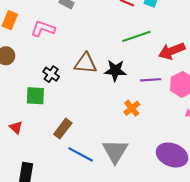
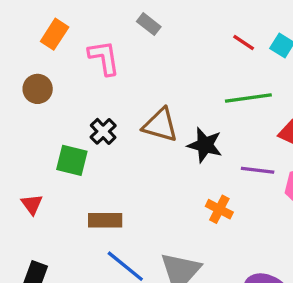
pink L-shape: (43, 29) -> (104, 58), turned 50
orange cross: (132, 108) -> (219, 209), turned -35
brown rectangle: (63, 129) -> (105, 220), turned 42

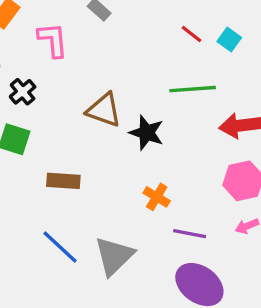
black cross: (103, 131) -> (23, 92), moved
purple line: (258, 170) -> (190, 234), moved
brown rectangle: (105, 220) -> (63, 181), moved

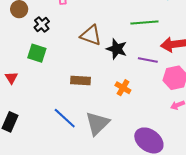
brown rectangle: (63, 181) -> (80, 81), moved
purple line: (190, 234) -> (148, 60), moved

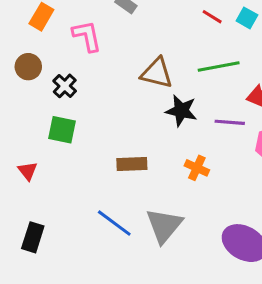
brown triangle: (91, 35) -> (157, 73), moved

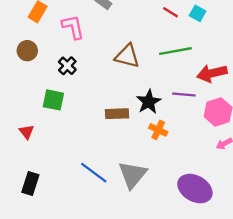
black cross: (65, 86) -> (67, 66), moved
black star: (181, 111) -> (149, 102), moved, turned 30
brown rectangle: (132, 164) -> (117, 114), moved

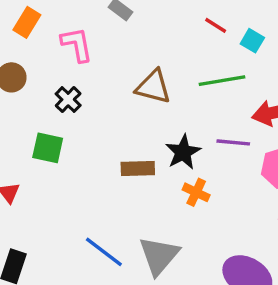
cyan square: (198, 13) -> (252, 41), moved

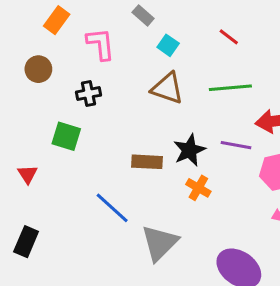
cyan square: (252, 41) -> (168, 45), moved
black cross: (68, 100) -> (88, 94), turned 30
blue line: (104, 252) -> (112, 208), moved

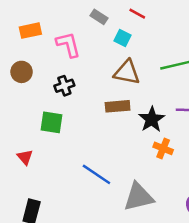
orange rectangle: (57, 20) -> (30, 31), turned 50
red line: (229, 37) -> (137, 14), moved
brown rectangle: (147, 162) -> (118, 106), moved
gray triangle: (160, 243) -> (139, 197), turned 40

